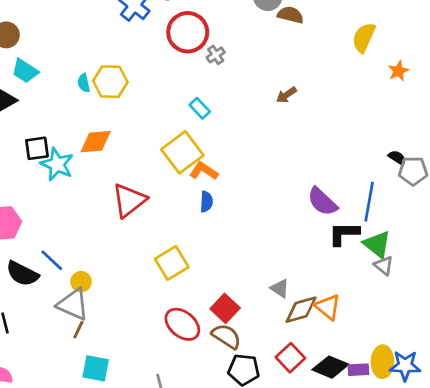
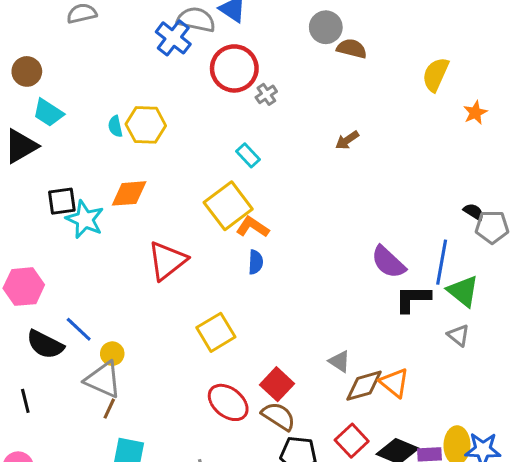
green triangle: (377, 244) -> (463, 291), moved

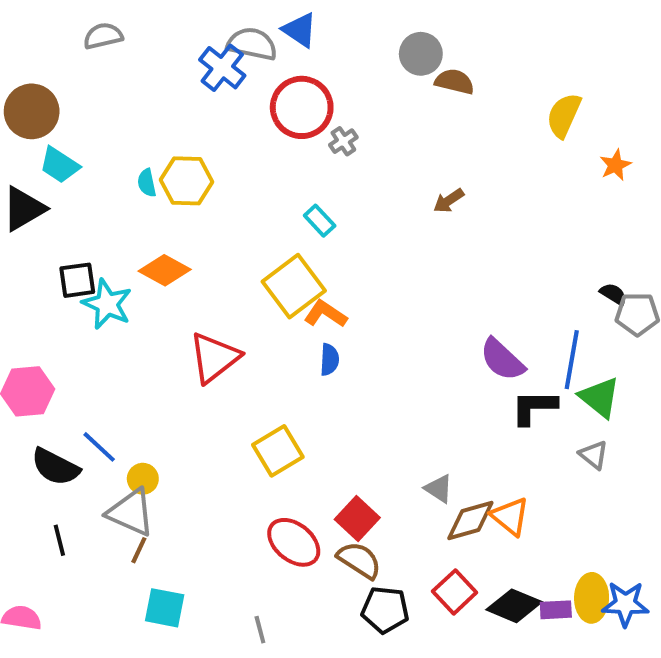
brown circle: (27, 71) -> (32, 111), size x1.4
orange diamond: (129, 193) -> (165, 270), turned 33
black line: (25, 401) -> (59, 540), moved

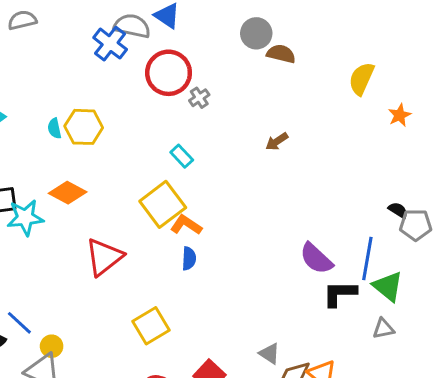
cyan star: (107, 304) -> (25, 218), turned -30
gray triangle: (594, 455) -> (383, 329), turned -50

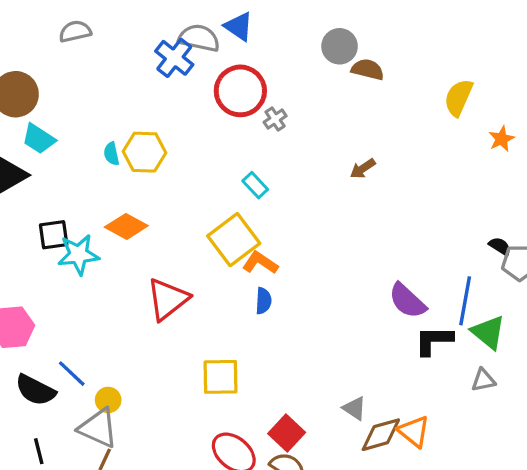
yellow square: (151, 326) -> (221, 377), turned 30

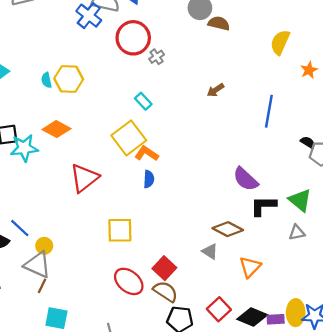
blue line: (465, 301) -> (269, 111), moved
orange triangle: (414, 431) -> (250, 267), turned 35
brown diamond: (381, 435) -> (228, 229), moved, turned 44

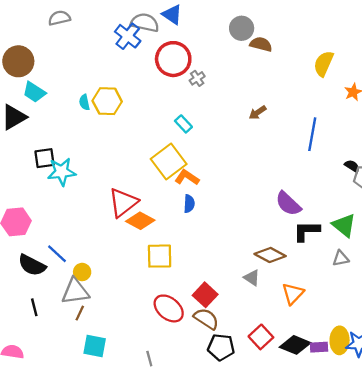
orange diamond: (56, 129) -> (140, 221), moved
gray triangle: (38, 265) -> (75, 291), turned -32

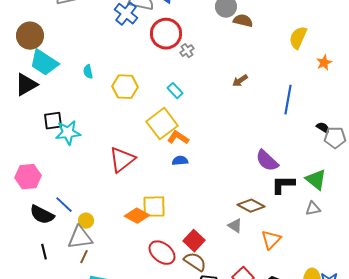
cyan trapezoid: (34, 92) -> (44, 63), size x1.4
yellow hexagon: (107, 101) -> (125, 87), moved
blue semicircle: (189, 204) -> (180, 161), turned -98
orange diamond: (140, 221) -> (137, 216), moved

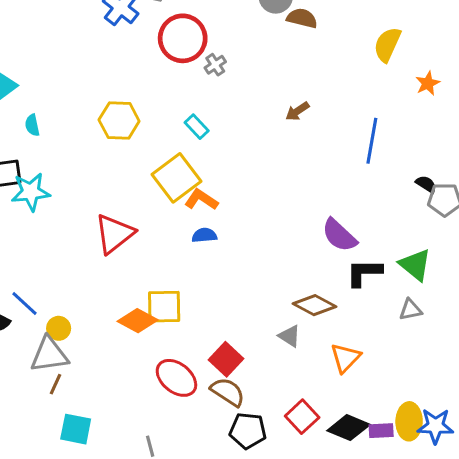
cyan semicircle: (88, 72) -> (32, 125), moved

